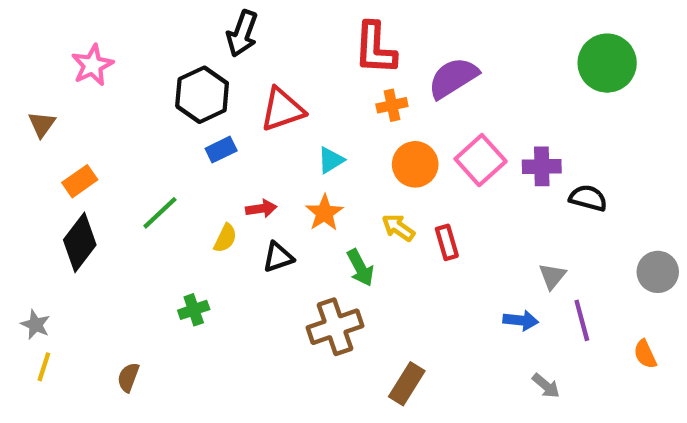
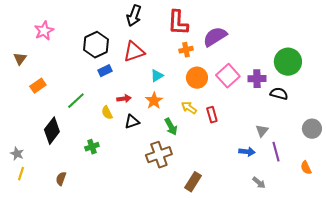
black arrow: (242, 34) -> (134, 16), moved
green circle: (607, 63) -> (288, 62), moved
yellow semicircle: (225, 238) -> (107, 113), turned 128
black diamond: (80, 242) -> (52, 131), moved

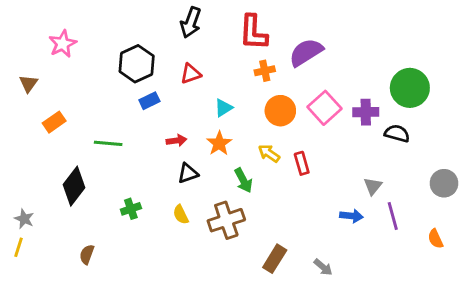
red triangle: (134, 52) -> (191, 74), size x0.7
green line: (76, 101) -> (108, 143), turned 48
yellow semicircle: (107, 113) -> (181, 215), moved
yellow line: (21, 174) -> (18, 247), moved
gray arrow: (259, 183) -> (323, 267), moved

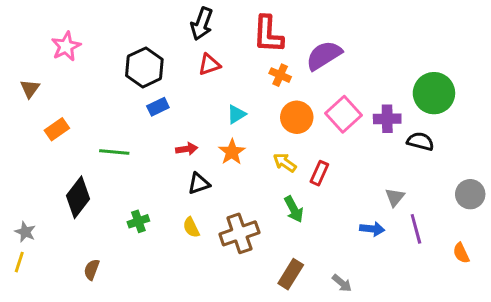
orange cross: (265, 71) -> (280, 75), turned 36
red triangle: (191, 74) -> (209, 64), moved
red rectangle: (302, 163) -> (319, 173), turned 40
green arrow: (243, 180) -> (294, 209), moved

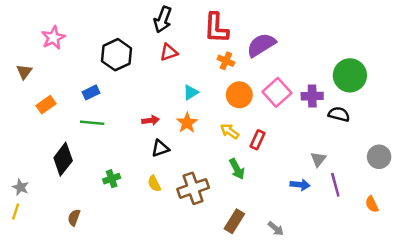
blue rectangle: (158, 107) -> (91, 92), moved

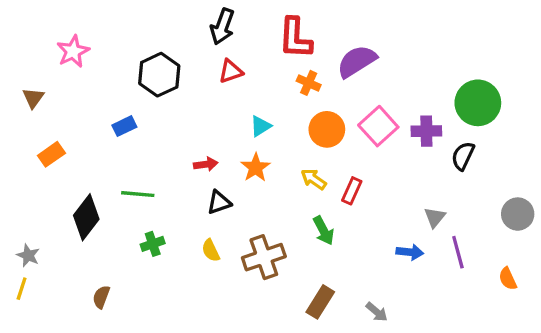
orange rectangle: (46, 105) -> (51, 154), moved
black semicircle: (339, 114) -> (463, 156), turned -80
green line: (92, 123) -> (138, 194), moved

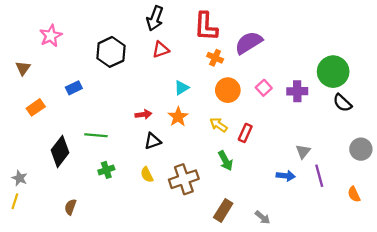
blue rectangle: (124, 126) -> (74, 88), moved
pink square: (378, 126) -> (264, 88), size x0.6
black semicircle: (463, 156) -> (342, 103), moved, turned -72

